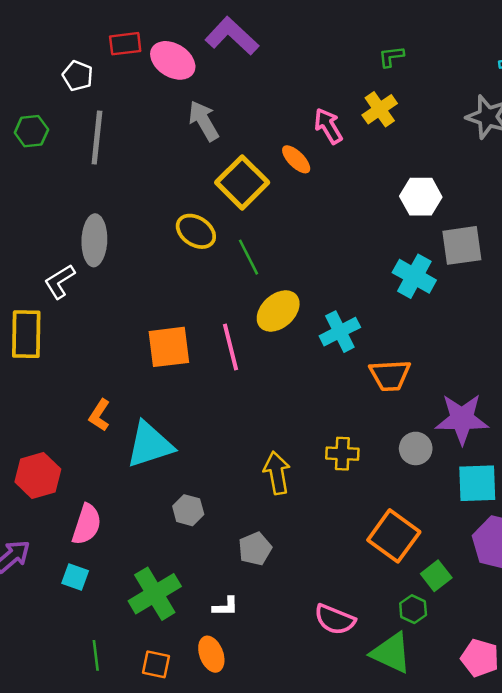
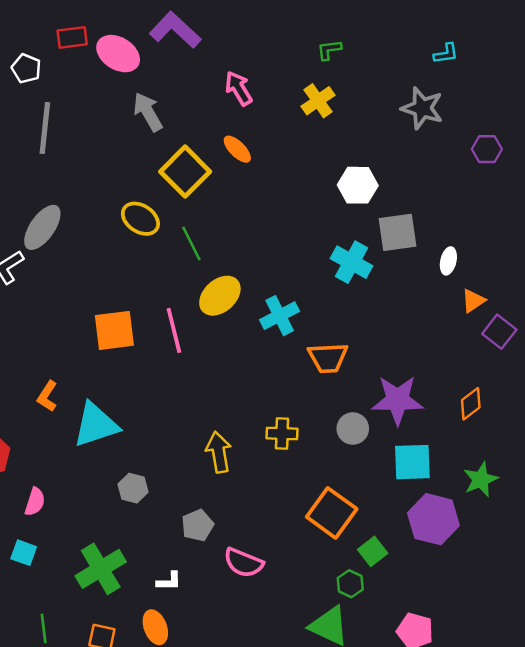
pink arrow: (328, 126) -> (239, 88), moved
gray ellipse: (94, 240) -> (42, 227), turned 33
pink semicircle: (87, 524) -> (35, 502), size x0.7
pink semicircle: (335, 619) -> (244, 563), moved

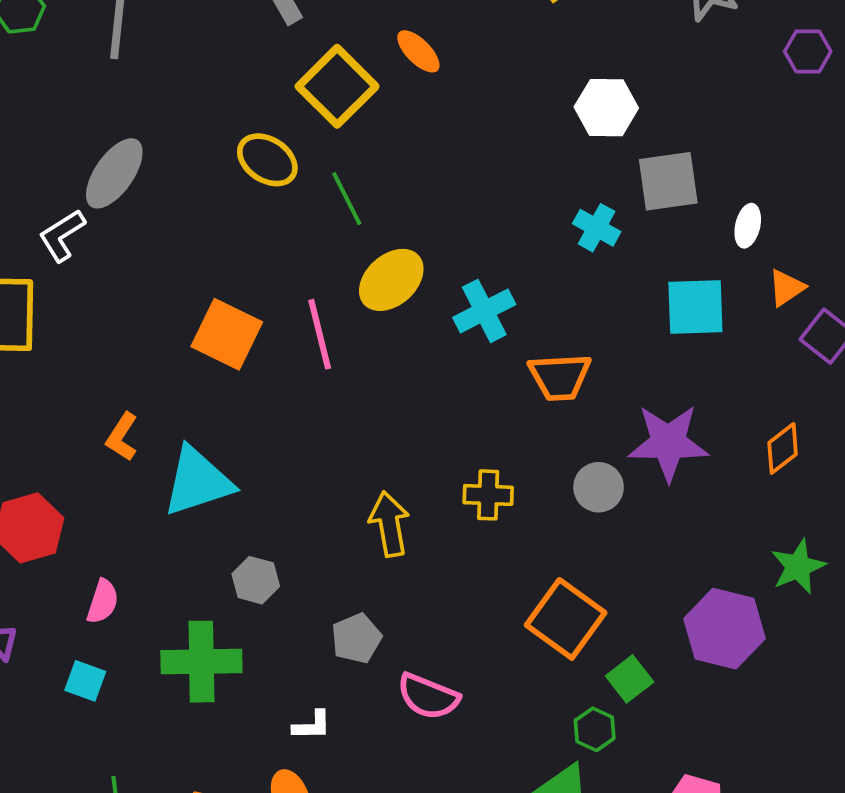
cyan cross: (352, 262) -> (597, 228), size x0.7
orange square: (114, 330) -> (227, 334), turned 33
cyan square: (412, 462) -> (695, 307), moved
green cross: (101, 569) -> (201, 662), moved, turned 30

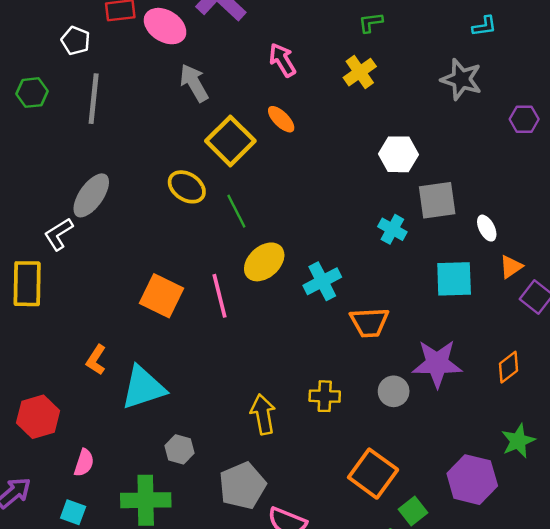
white ellipse: (748, 226) -> (487, 228), turned -40
gray pentagon: (356, 638) -> (242, 486), size x1.5

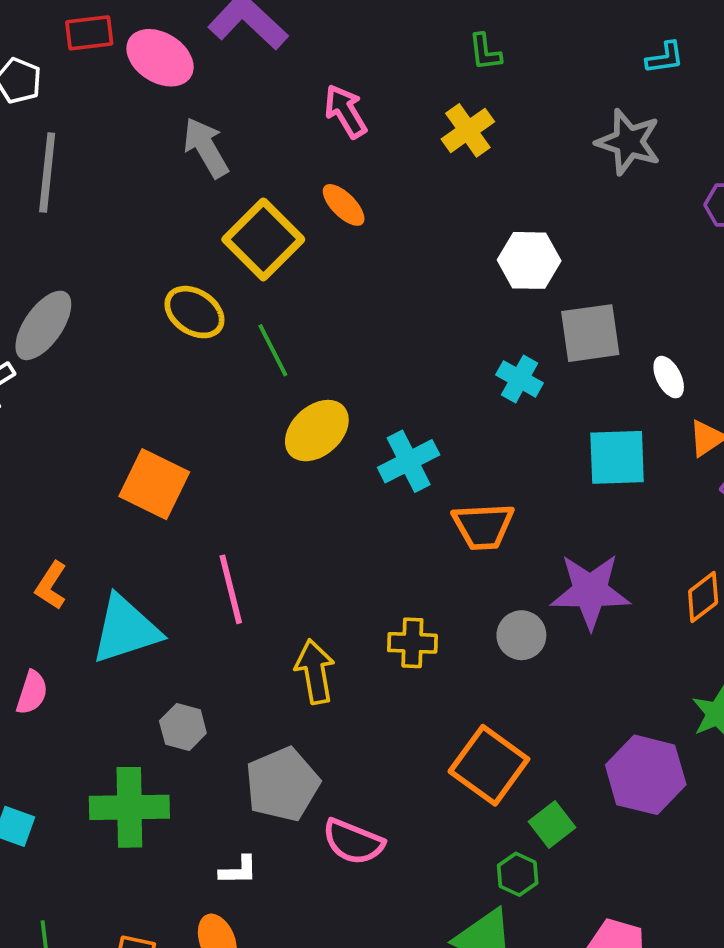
green L-shape: (371, 22) -> (485, 52), turned -90
pink line: (219, 296) -> (231, 589), moved
pink semicircle: (84, 463) -> (32, 693), moved

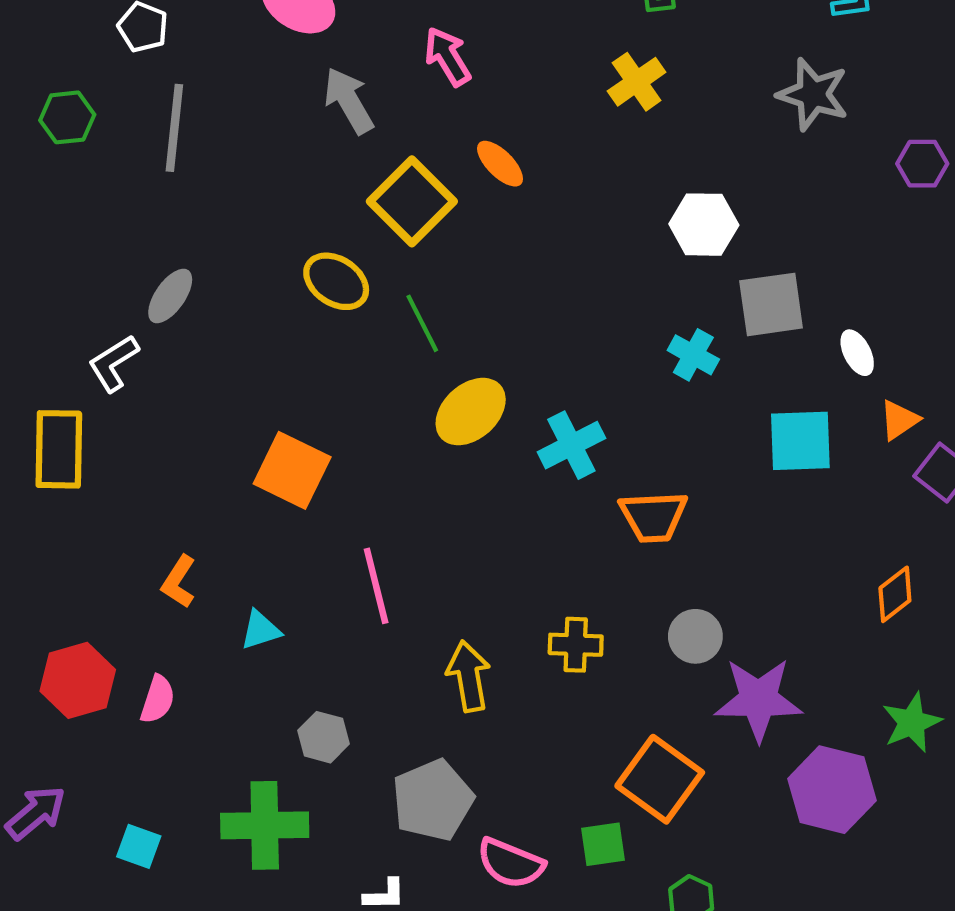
pink arrow: (345, 111) -> (448, 56), moved
gray ellipse: (43, 325) -> (170, 296), size x0.7
purple star: (590, 591) -> (758, 699), moved
cyan triangle: (126, 629) -> (261, 630), size x0.5
green square: (552, 825) -> (603, 844), moved, turned 30

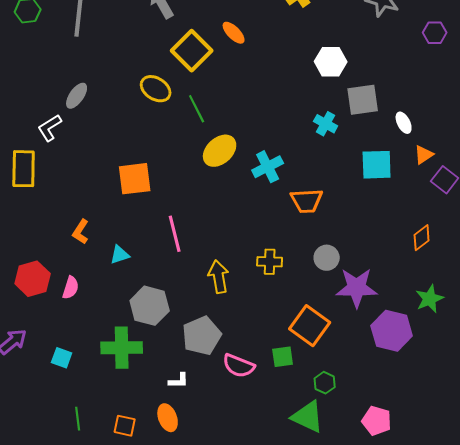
orange square: (292, 470) -> (135, 179), turned -33
gray hexagon: (324, 737) -> (150, 306), size x1.6

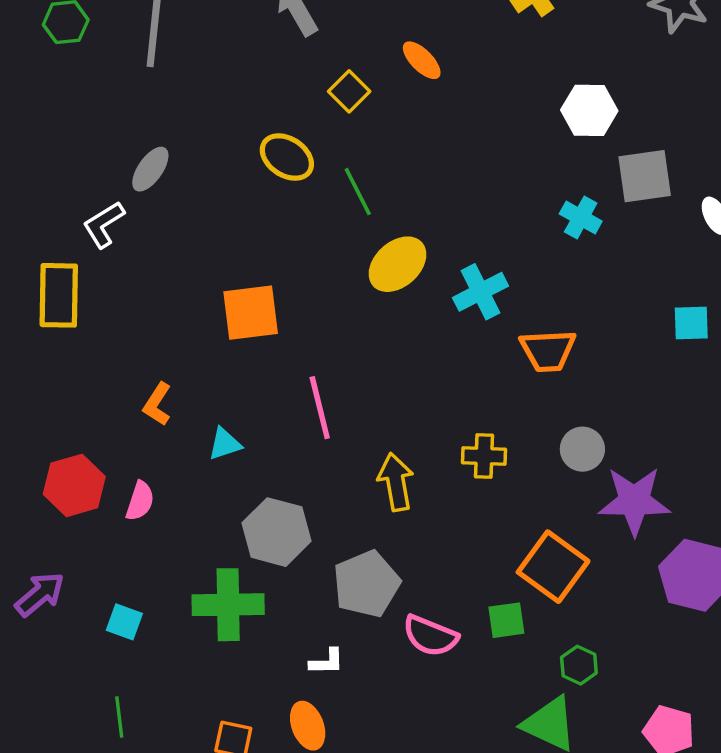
yellow square: (192, 51) -> (349, 91), size x0.6
cyan square: (377, 165) -> (691, 323), moved, size x0.7
green line: (78, 419) -> (119, 717), moved

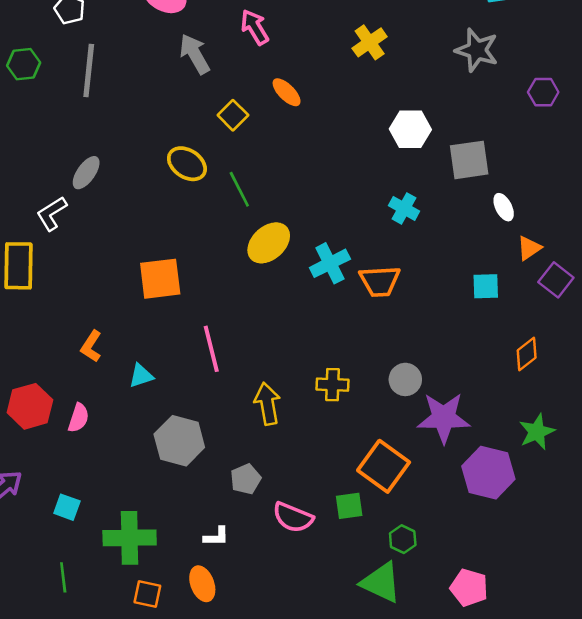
gray square: (645, 176) -> (469, 160), moved
orange trapezoid: (548, 351) -> (380, 281), moved
gray pentagon: (366, 584) -> (246, 479), size x0.6
green cross: (228, 605) -> (130, 538), moved

